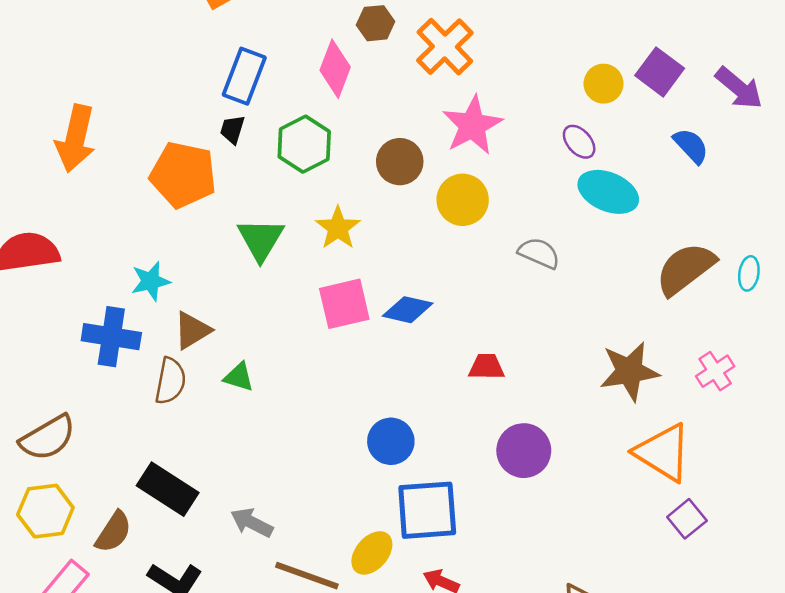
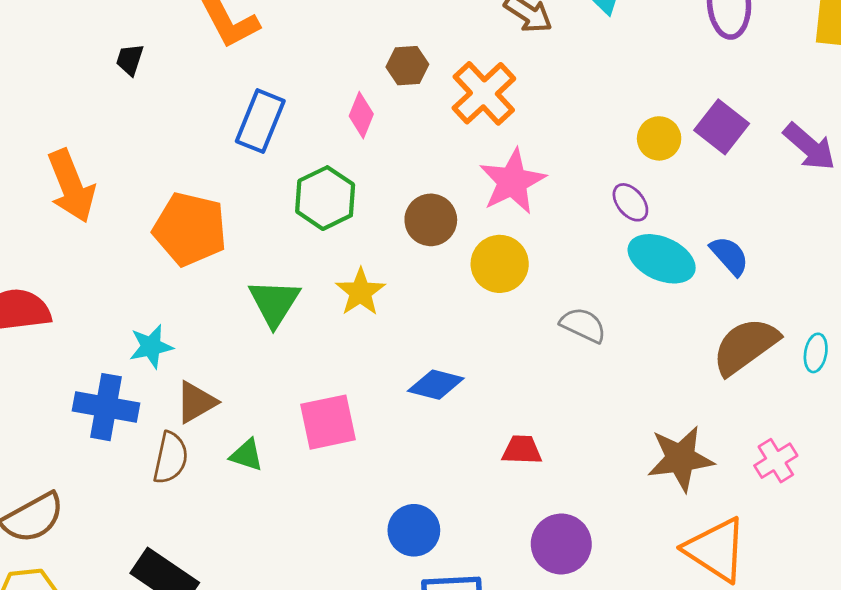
pink diamond: (335, 69) -> (361, 115), size x0.7
black trapezoid: (232, 129) -> (130, 60), moved
orange arrow: (76, 138) -> (71, 186), turned -36
blue semicircle: (691, 146) -> (729, 256), moved
pink square: (344, 304) -> (328, 422), moved

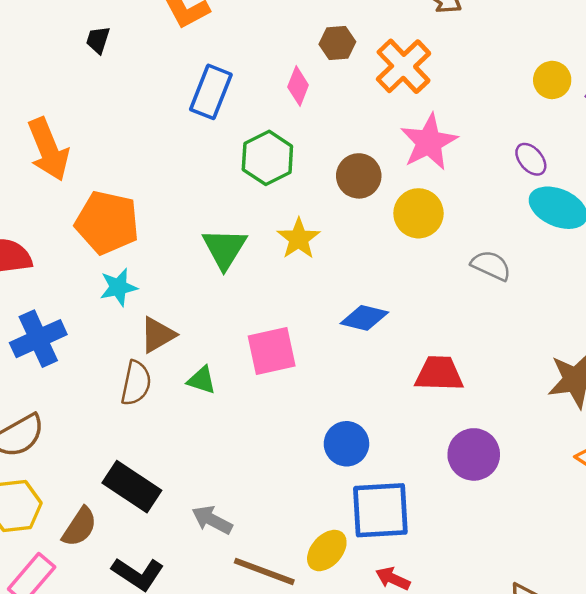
yellow circle: (659, 138) -> (552, 80), moved
orange pentagon: (190, 229) -> (107, 223), moved
blue cross: (106, 407) -> (38, 339), moved, turned -34
red trapezoid: (522, 450) -> (439, 374), size x1.4

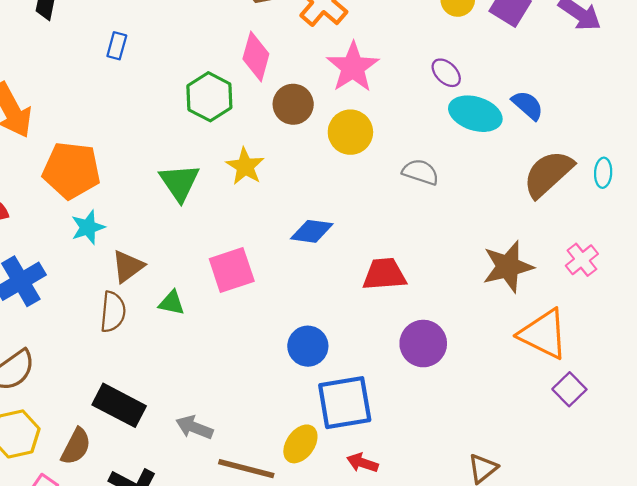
pink diamond: (298, 86) -> (256, 56), moved, size x1.4
blue rectangle: (211, 92) -> (117, 46), moved, size x0.6

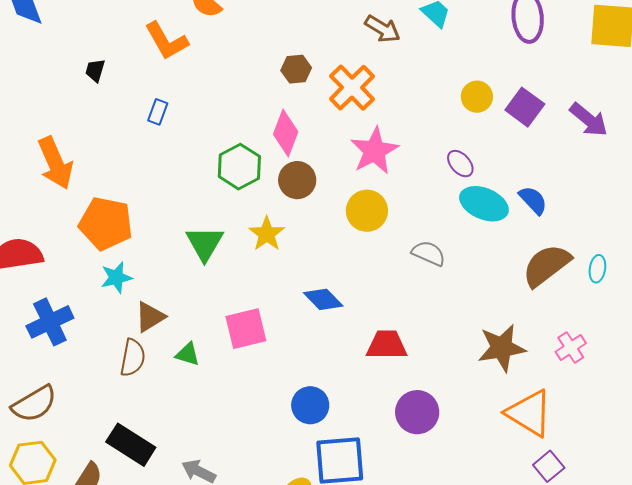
brown circle: (293, 104) -> (297, 180), moved
blue diamond: (312, 231) -> (323, 299), turned 33

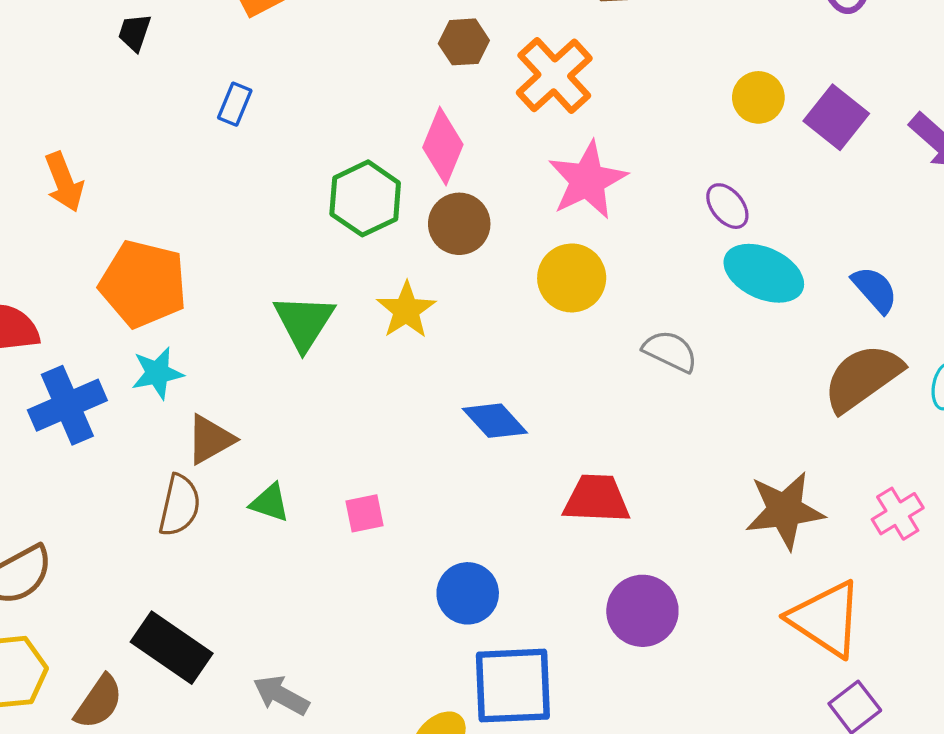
orange arrow: (55, 163) -> (64, 182), size x0.7
blue semicircle: (533, 200) -> (875, 290), moved
blue cross: (50, 322) -> (67, 405), moved
pink square: (246, 329) -> (365, 513), moved, size x0.6

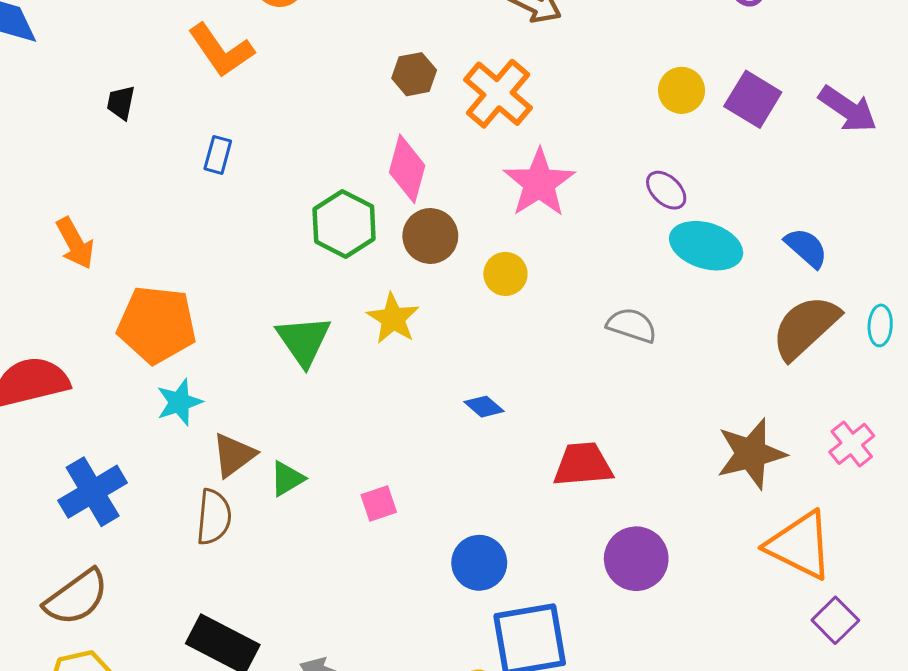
yellow circle: (572, 278) -> (505, 274), moved, size x0.7
blue cross: (67, 405) -> (93, 492), moved
blue diamond: (495, 421) -> (484, 407), size x0.7
green triangle: (270, 503) -> (287, 479), moved, turned -42

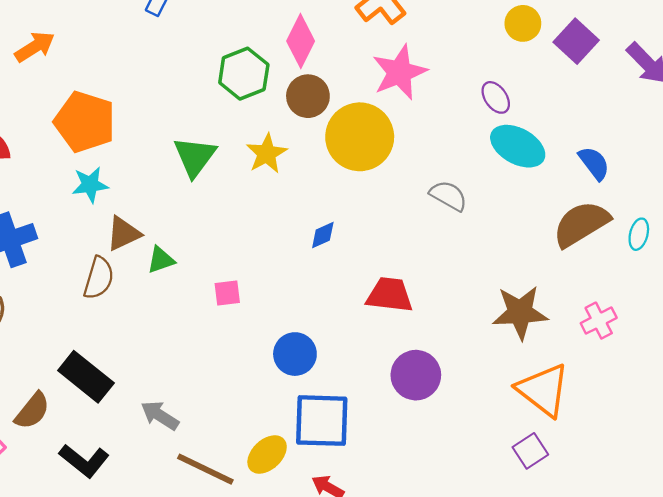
orange arrow: (75, 243) -> (35, 47), turned -105
yellow circle: (505, 274) -> (360, 137), size x2.0
blue diamond: (484, 407) -> (323, 235), turned -76
purple square: (835, 620) -> (530, 451), moved

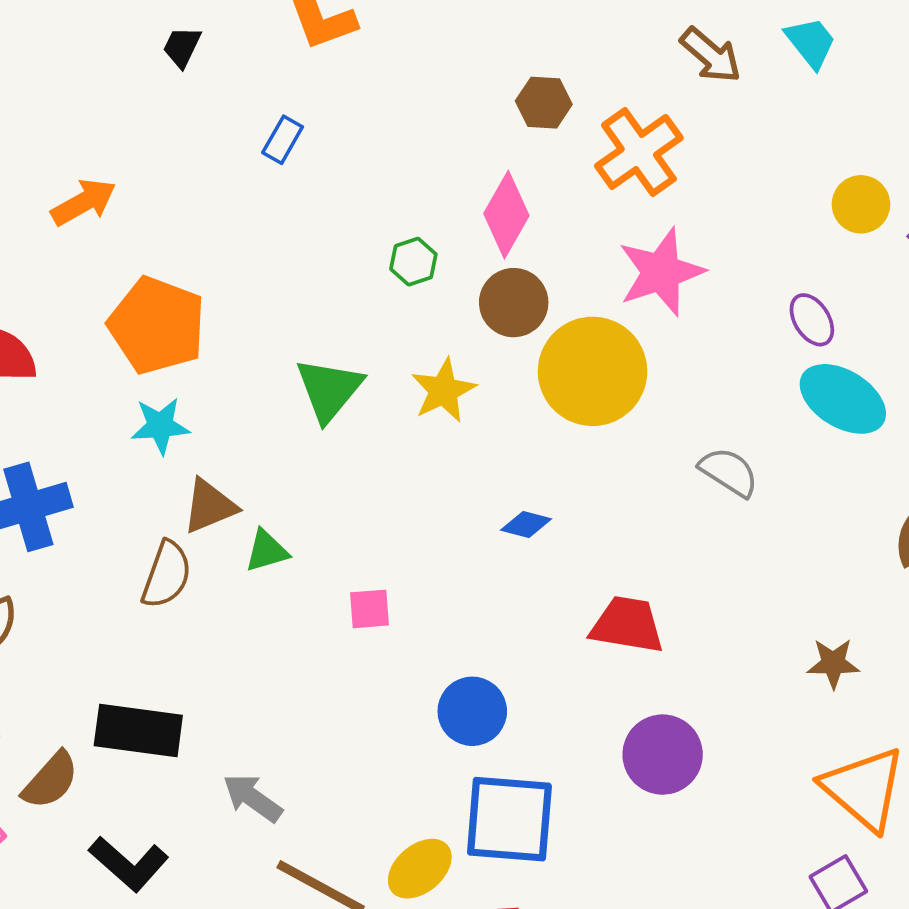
green hexagon: (244, 74) -> (413, 262), size x0.6
blue diamond: (323, 235) -> (526, 525), turned 36
brown star: (520, 312) -> (833, 663), size x0.6
black rectangle: (86, 377) -> (138, 731), turned -34

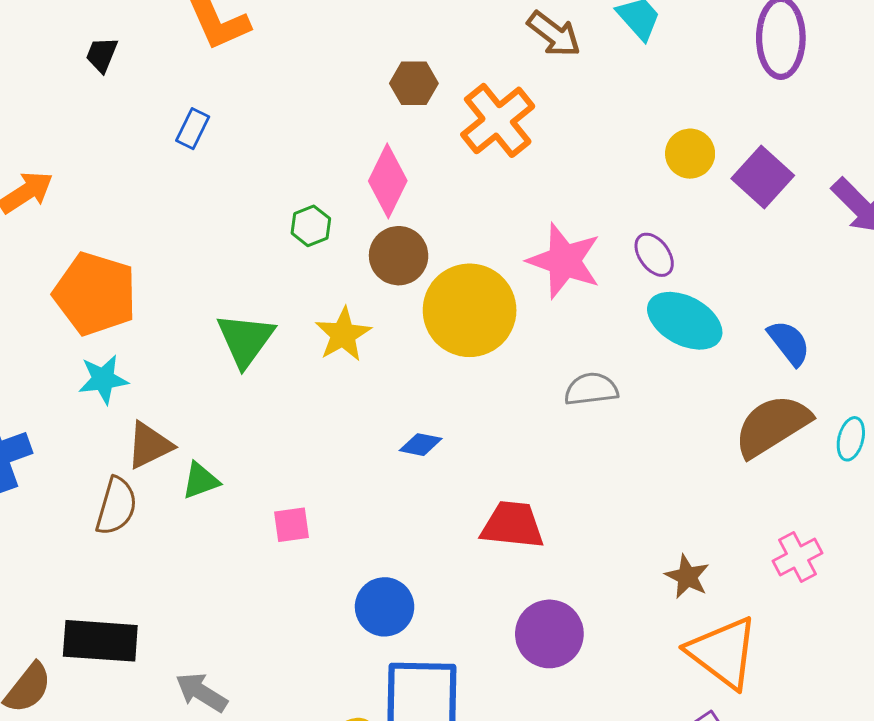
pink star: (661, 272) -> (564, 261), moved, turned -30
gray semicircle: (729, 472) -> (591, 389), turned -36
brown star: (833, 663) -> (687, 577), moved, turned 30

